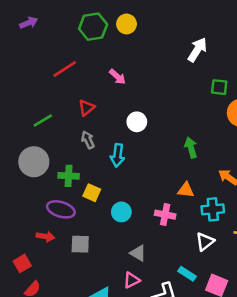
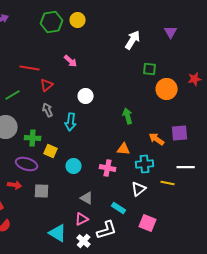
red line: (65, 69) -> (30, 68), moved, turned 42
cyan rectangle: (187, 274) -> (119, 208), moved

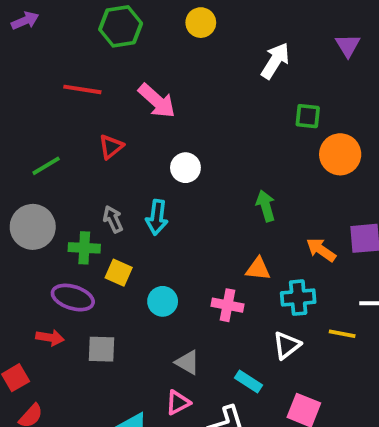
yellow circle: (78, 20) -> (201, 23), moved
pink arrow: (71, 61) -> (157, 101), size x1.5
red line: (30, 68) -> (82, 89), moved
gray arrow: (48, 110) -> (113, 219), moved

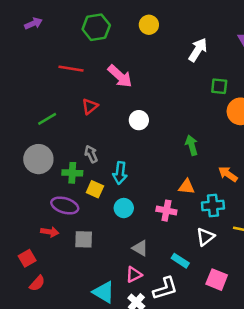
cyan arrow: (157, 217) -> (120, 173), moved

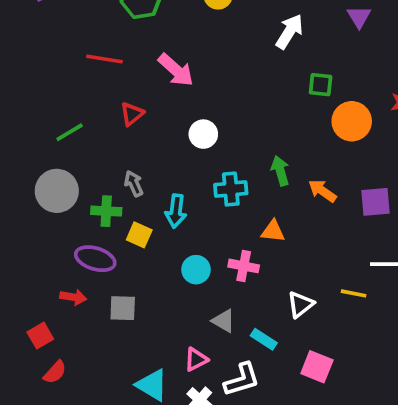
orange arrow: (228, 174) -> (322, 191), moved
cyan cross: (213, 206) -> (231, 189), moved
cyan circle: (124, 208) -> (196, 270), moved
gray triangle: (140, 248) -> (223, 321), moved

